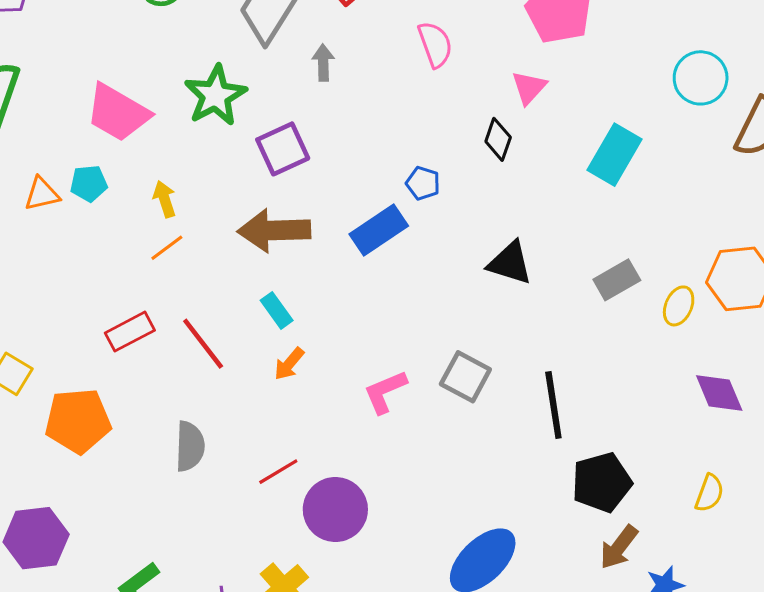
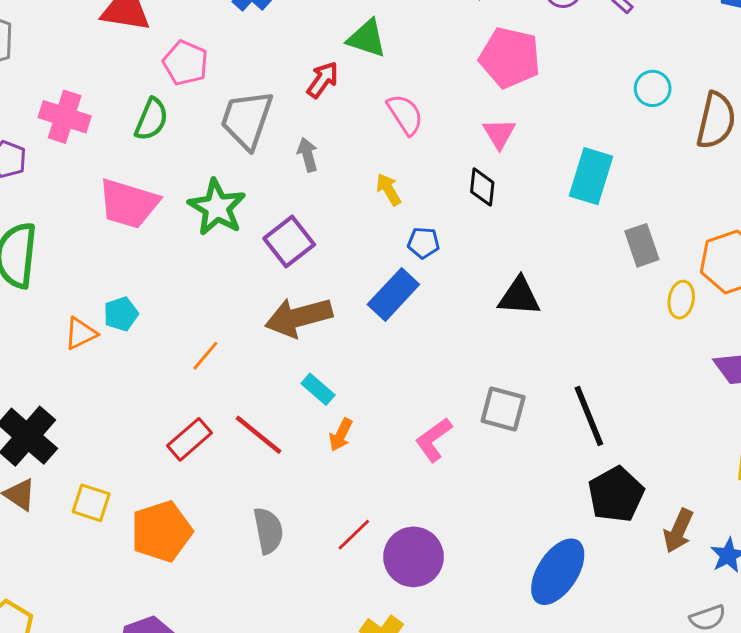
cyan circle: (701, 78) -> (653, 88), size x0.7
pink trapezoid: (118, 113) -> (128, 204), moved
yellow arrow: (165, 199) -> (389, 189), moved
gray rectangle: (617, 280) -> (642, 245), moved, turned -66
black pentagon: (602, 482) -> (616, 494), moved

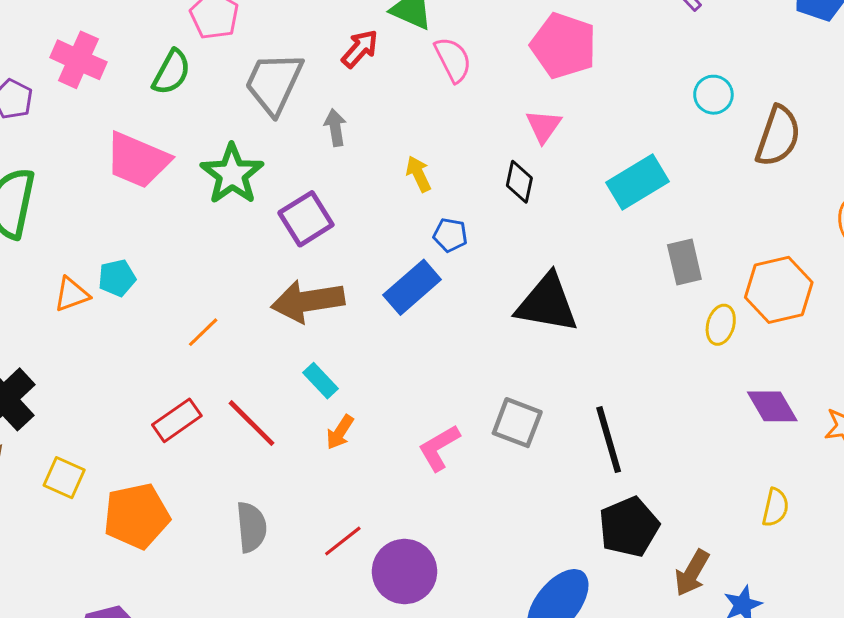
pink semicircle: (405, 114) -> (453, 59), moved
cyan rectangle: (591, 176) -> (637, 182), turned 36
black triangle: (519, 296) -> (547, 303), size x1.4

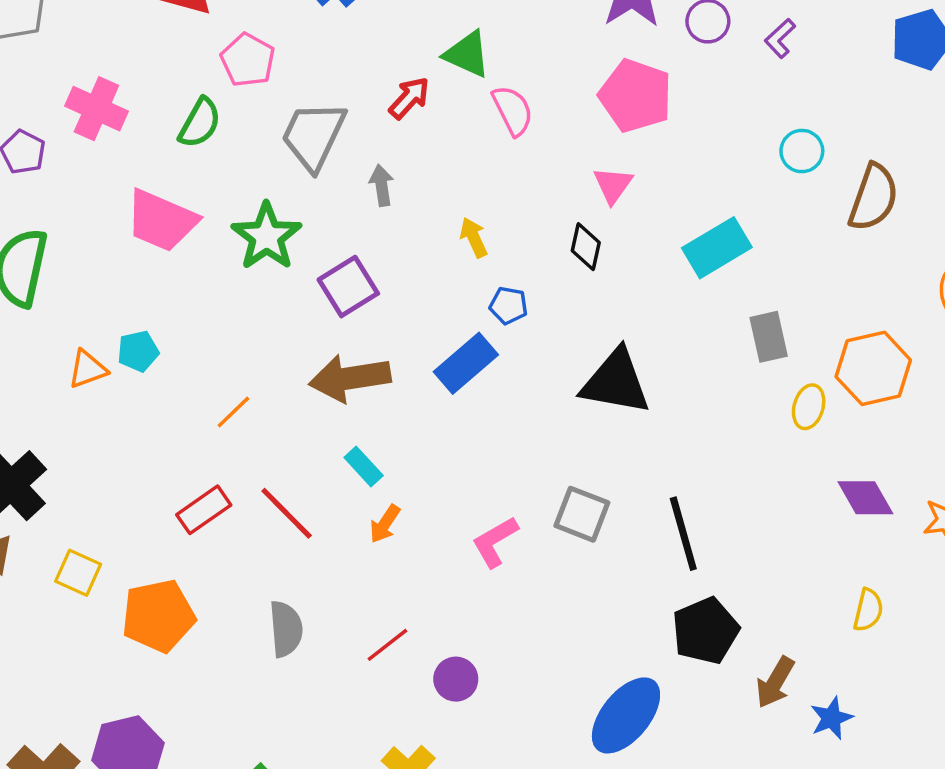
purple circle: (405, 572) -> (456, 679), size x0.6

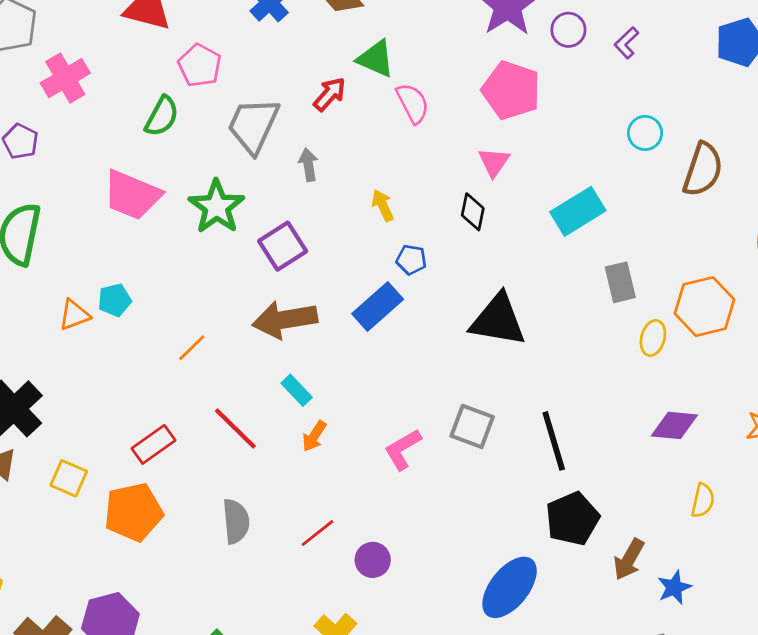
pink cross: (96, 109) -> (65, 78), moved, turned 36
purple diamond: (865, 498) -> (674, 425), moved, turned -54
red rectangle: (204, 510) -> (153, 444), moved

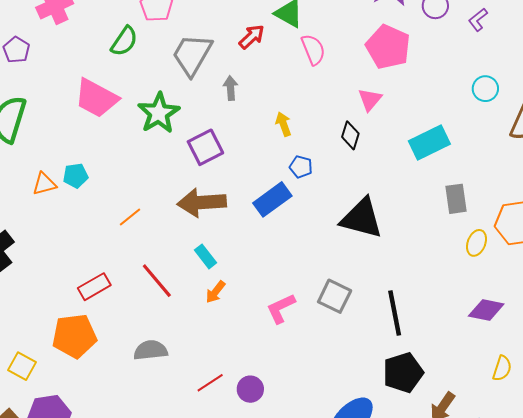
yellow square: (69, 478) -> (22, 366), moved
gray semicircle: (236, 521) -> (151, 350), turned -96
red line: (318, 533) -> (210, 383), moved

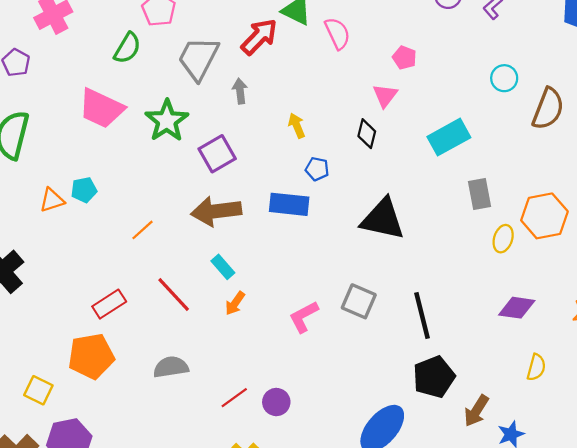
red arrow: (252, 37) -> (259, 37), size x1.4
pink pentagon: (388, 47) -> (404, 58), moved, size x0.5
pink semicircle: (313, 50) -> (337, 33), moved
blue rectangle: (272, 199) -> (289, 204), turned 45

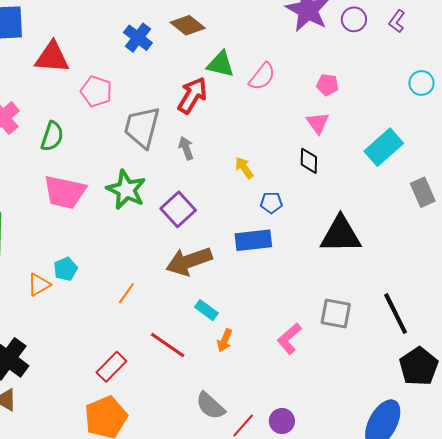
pink semicircle: (337, 33) -> (262, 76), turned 76
green semicircle: (127, 48) -> (52, 136), moved
gray semicircle: (171, 367) -> (210, 406), moved, turned -116

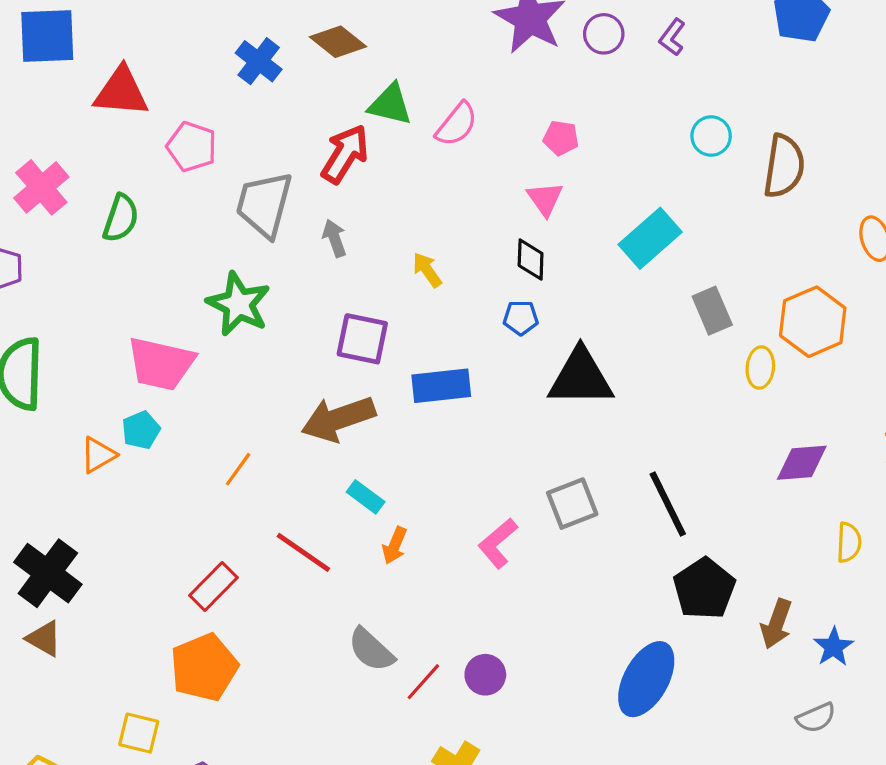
pink trapezoid: (65, 192) -> (161, 364), moved
blue pentagon: (271, 203) -> (521, 318), moved
purple square: (178, 209) -> (362, 339), moved, turned -36
gray square: (336, 314) -> (572, 504), turned -32

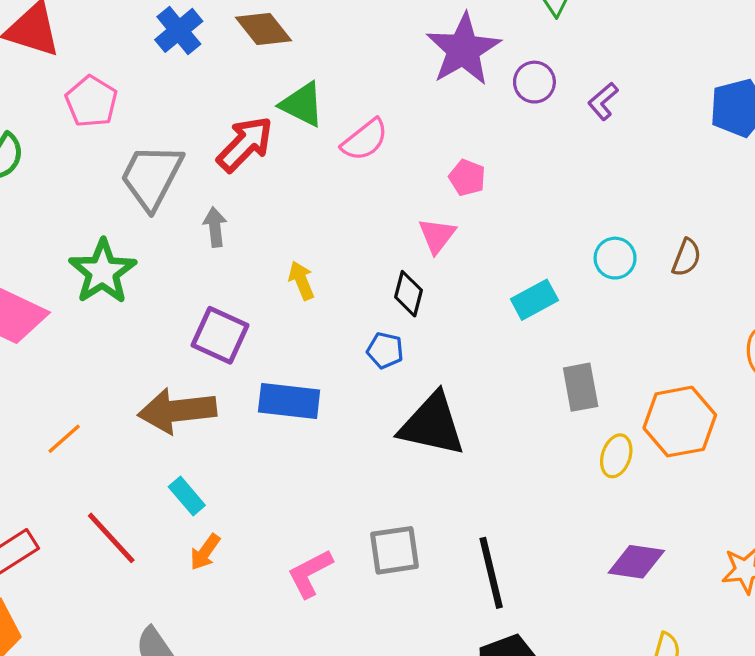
cyan circle: (711, 136) -> (615, 258), moved
brown semicircle: (784, 166) -> (686, 257), size x0.6
cyan rectangle: (650, 238) -> (534, 300), size x0.7

